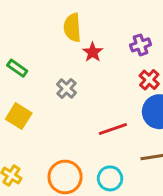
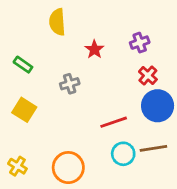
yellow semicircle: (72, 28) -> (57, 22), moved
gray cross: (67, 88) -> (70, 84), turned 30
cyan circle: (110, 178) -> (123, 154), moved

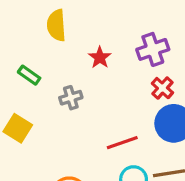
purple cross: (140, 43) -> (153, 49), size x1.4
green rectangle: (23, 65) -> (29, 75), moved

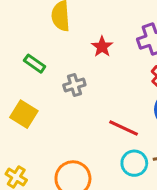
red line: (122, 143) -> (124, 128), turned 44

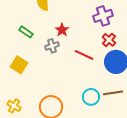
red star: (102, 47) -> (62, 30), moved
red line: (124, 128) -> (84, 55), moved

